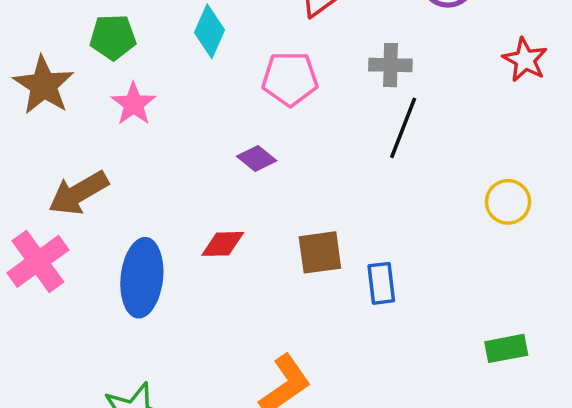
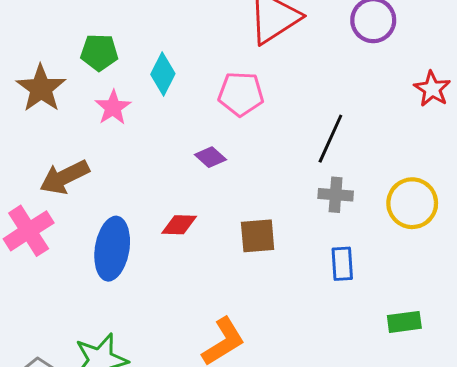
cyan diamond: (209, 31) -> (163, 74), moved
gray cross: (390, 65) -> (336, 195), moved
yellow circle: (508, 202) -> (412, 203), size x1.4
blue rectangle: (381, 283) -> (342, 264), moved

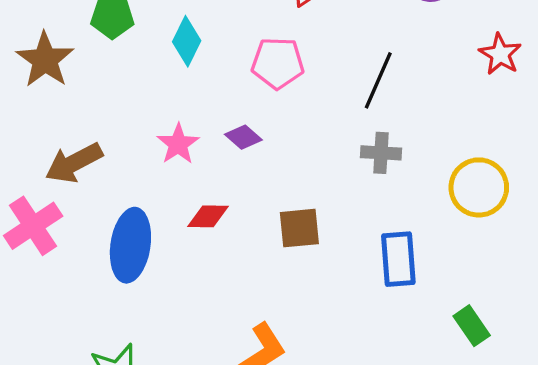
pink star: (113, 107) -> (178, 144), moved
black line: (330, 139) -> (378, 80), moved
gray cross: (336, 195) -> (381, 153), moved
blue rectangle: (342, 264) -> (398, 259), size x1.4
green rectangle: (404, 322) -> (472, 326), turned 64

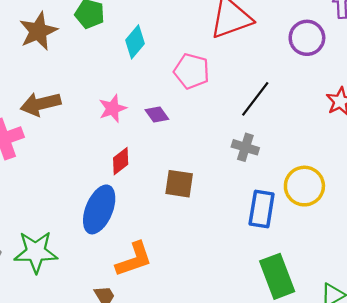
red diamond: (208, 216) -> (121, 161), turned -52
blue ellipse: (130, 245) -> (99, 209), moved
blue rectangle: (398, 259) -> (262, 209), moved
green rectangle: (472, 326) -> (277, 276), size x1.6

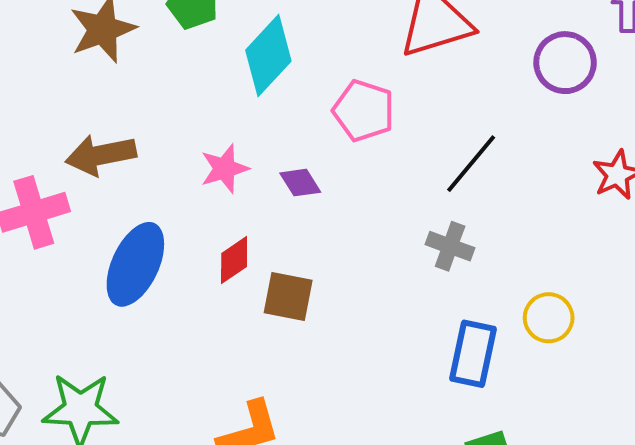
cyan diamond: (135, 42) -> (268, 56), size x1.4
brown square: (179, 184) -> (288, 297), moved
yellow circle: (304, 186) -> (549, 318), size x0.7
blue ellipse: (99, 209) -> (135, 264), moved

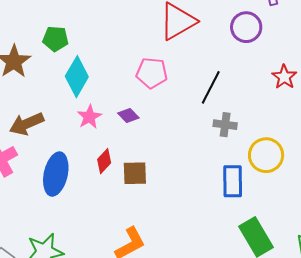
cyan diamond: (268, 56) -> (77, 77), moved
gray cross: (450, 246) -> (225, 125), moved
yellow circle: (549, 318) -> (266, 155), size x1.4

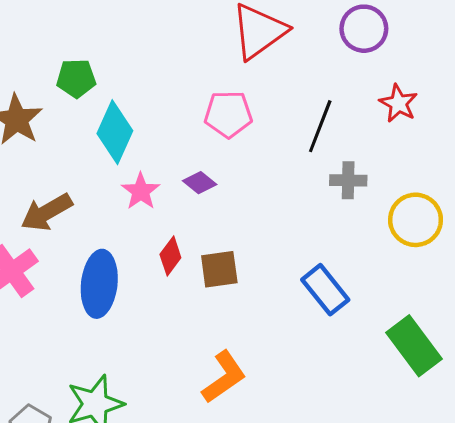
red star: (284, 77) -> (398, 103), moved
blue rectangle: (233, 181) -> (325, 290), moved, turned -32

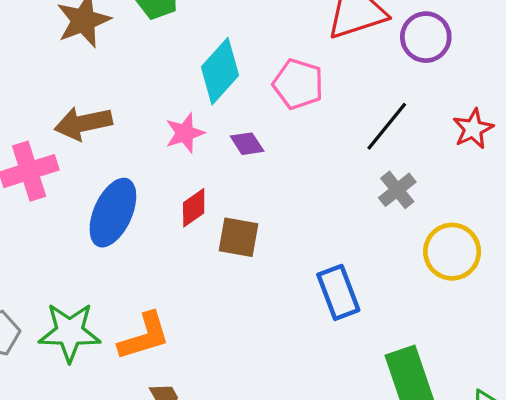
purple circle: (364, 29) -> (426, 37), moved
cyan diamond: (115, 132) -> (220, 71), moved
gray cross: (348, 180) -> (397, 190), turned 32
orange L-shape: (224, 377) -> (144, 336), moved

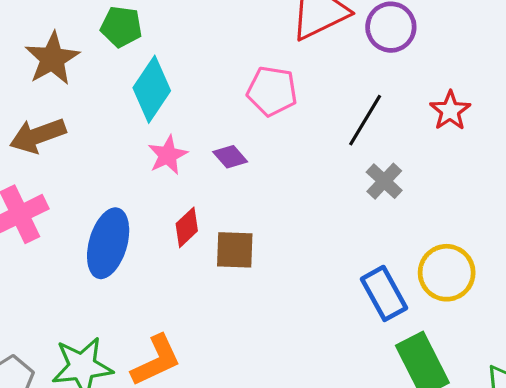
cyan diamond: (220, 71) -> (152, 89), moved
brown arrow: (83, 123) -> (38, 136), moved
yellow circle: (452, 252) -> (447, 273), moved
blue rectangle: (338, 292) -> (384, 293), moved

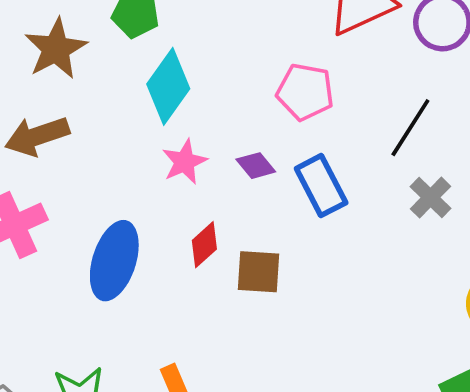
blue rectangle: (384, 293) -> (321, 186), moved

